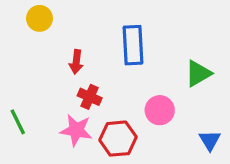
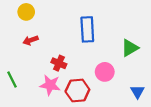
red arrow: (76, 62) -> (31, 40), moved, turned 64

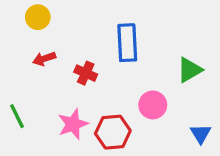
red cross: (59, 63) -> (86, 73), moved
pink star: (50, 85) -> (73, 124), turned -30

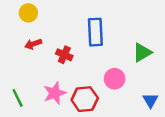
green line: (17, 116) -> (18, 98), moved

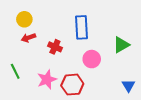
yellow circle: (28, 13) -> (24, 19), moved
pink circle: (115, 79) -> (92, 59), moved
green line: (18, 98) -> (15, 71), moved

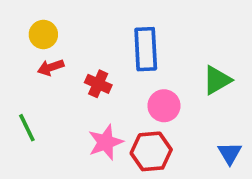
pink star: (47, 79) -> (105, 142), moved
red hexagon: (72, 85) -> (151, 151), moved

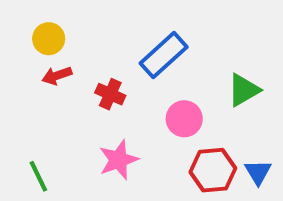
blue rectangle: (146, 49) -> (164, 55), turned 51
green line: (27, 128) -> (38, 176), moved
red hexagon: (151, 151) -> (213, 170), moved

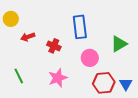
yellow circle: (49, 39) -> (11, 19), moved
blue rectangle: (164, 55) -> (80, 27), turned -55
green line: (38, 176) -> (19, 76), moved

